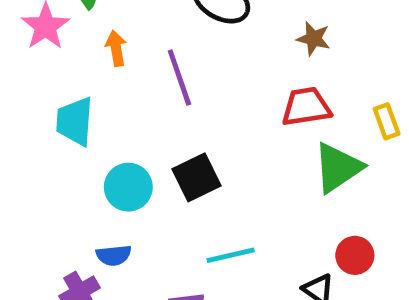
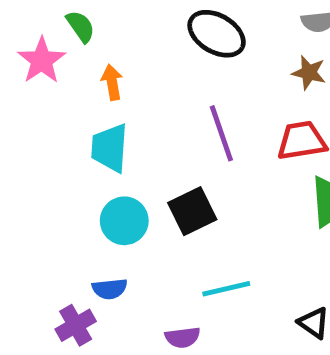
purple line: (179, 78) -> (221, 133), moved
cyan trapezoid: (75, 121) -> (110, 148), moved

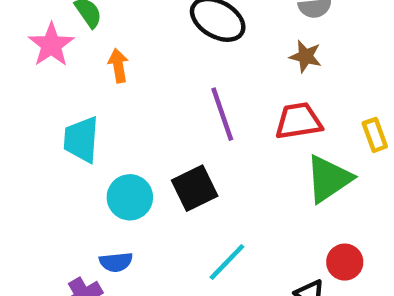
cyan trapezoid: (110, 148) -> (81, 140), moved
cyan line: (226, 289) -> (227, 262), turned -33

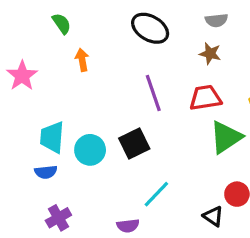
pink star: (51, 45) -> (22, 76), moved
cyan trapezoid: (81, 140) -> (52, 137), moved
blue semicircle: (116, 262) -> (46, 172), moved

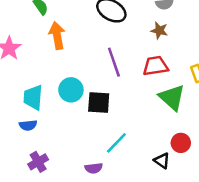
orange arrow: (82, 60) -> (57, 36), size x1.5
green triangle: (226, 137) -> (172, 97), turned -44
black square: (134, 144) -> (99, 102), turned 30
cyan circle: (90, 150) -> (71, 90), moved

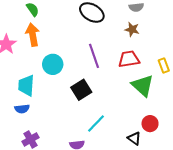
orange arrow: (57, 36) -> (33, 35), moved
cyan circle: (71, 90) -> (53, 64), moved
black square: (99, 102) -> (81, 90), turned -36

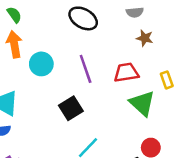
brown star: (132, 29) -> (145, 38), moved
cyan circle: (53, 64) -> (41, 64), moved

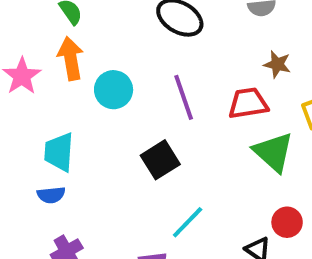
brown star: (145, 38) -> (277, 64), moved

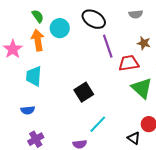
cyan circle: (114, 90) -> (60, 28), moved
purple line: (184, 97) -> (108, 46), moved
cyan trapezoid: (59, 152) -> (34, 76), moved

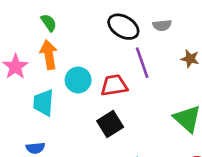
gray semicircle: (136, 14) -> (162, 25), moved
cyan circle: (60, 28) -> (78, 80), moved
red trapezoid: (129, 63) -> (114, 85), moved

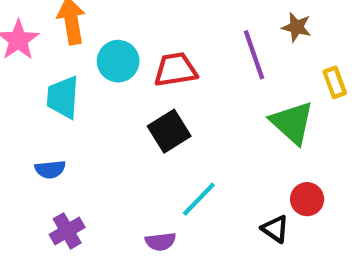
purple line: (142, 63) -> (254, 55), moved

